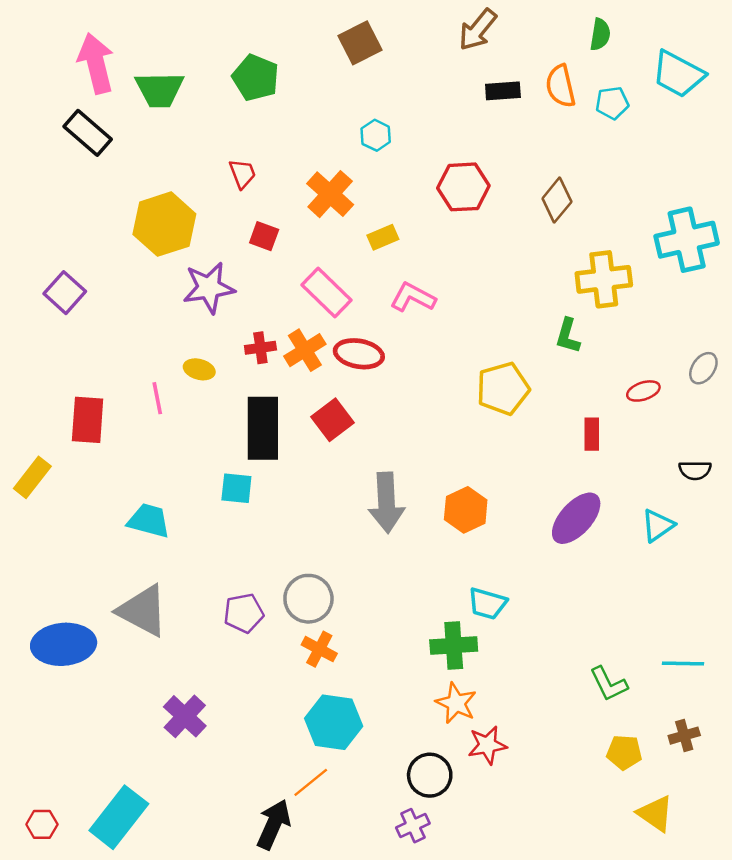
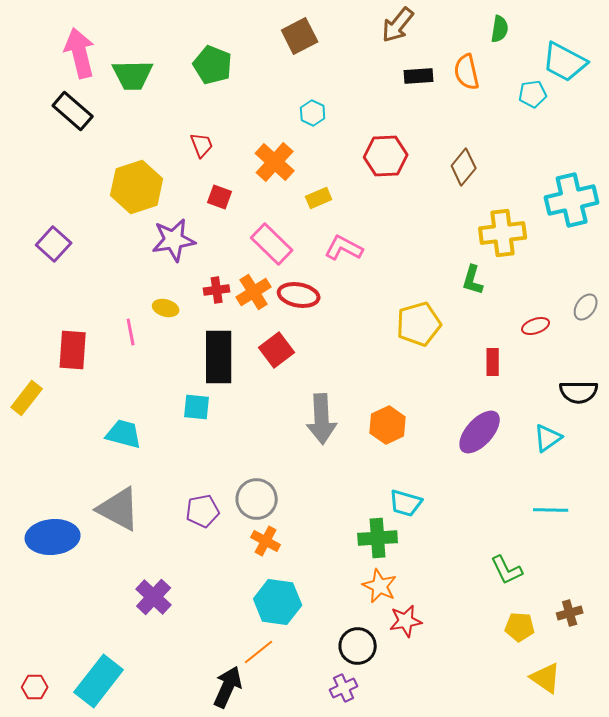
cyan pentagon: (612, 103) -> (533, 94), moved
black semicircle: (695, 470) -> (579, 392), size x1.4
cyan line: (683, 663) -> (551, 510), moved

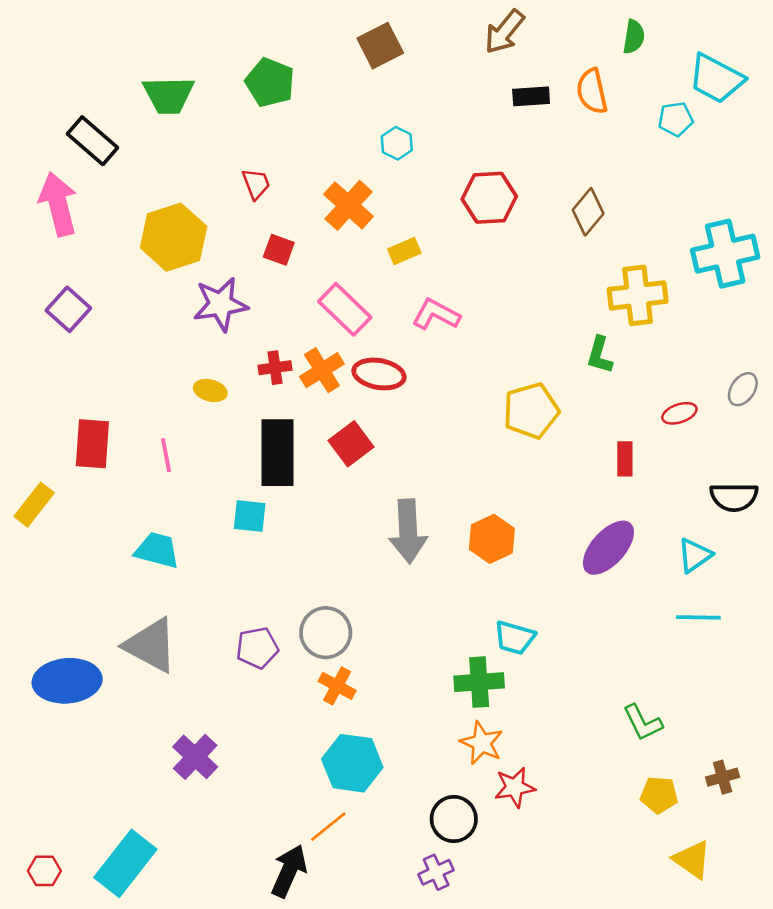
pink arrow: (80, 53) -> (58, 204), moved
pink line: (131, 332) -> (166, 455), moved
cyan line: (551, 510) -> (698, 617), moved

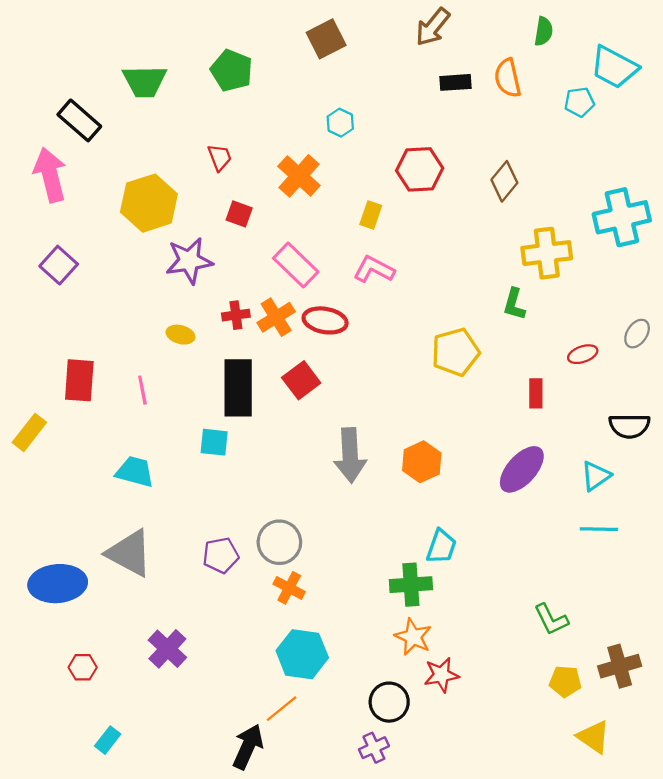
yellow rectangle: (404, 251) -> (371, 215), moved, turned -48
cyan trapezoid: (515, 638) -> (441, 547), turned -87
brown cross: (723, 777) -> (620, 666), size x1.5
cyan rectangle: (125, 863) -> (108, 740), size x0.5
red hexagon: (44, 871) -> (83, 667), moved

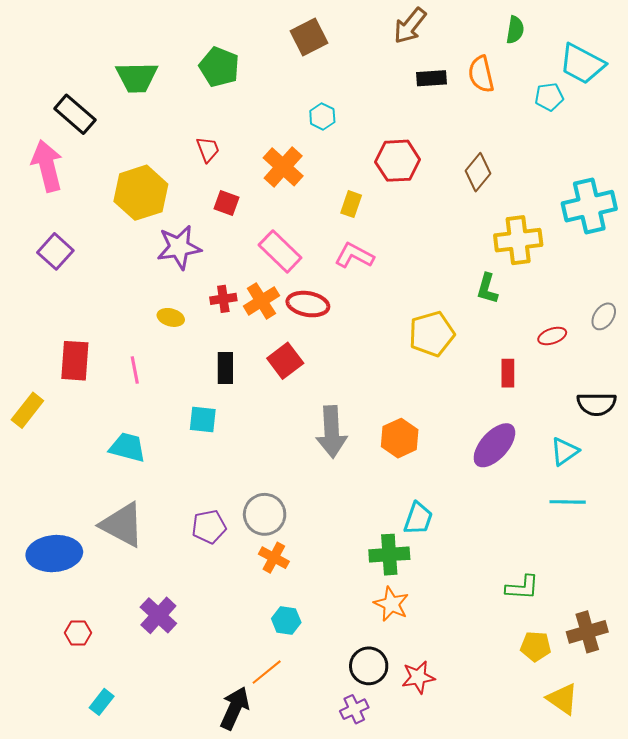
black rectangle: (238, 388) -> (225, 368), size x0.6
green L-shape: (551, 619) -> (522, 588), turned -60
cyan hexagon: (302, 654) -> (286, 621), size x0.6
red star: (441, 675) -> (418, 677), moved

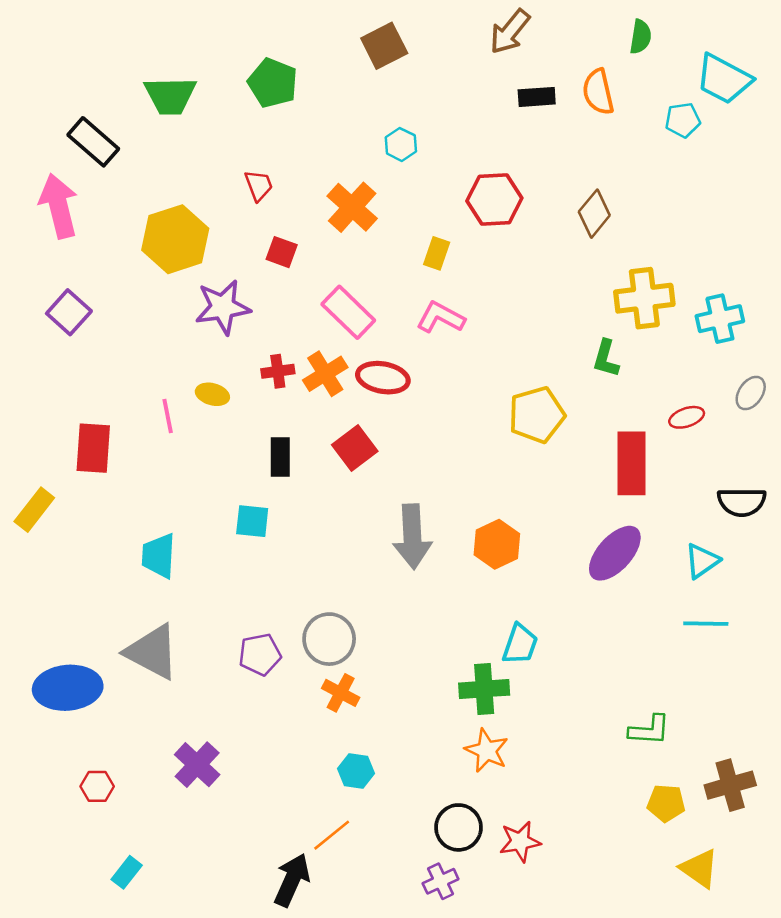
cyan cross: (589, 206) -> (720, 319), moved, size x0.7
pink line: (135, 370) -> (168, 416), moved
red rectangle: (508, 373) -> (631, 463), size x1.8
cyan trapezoid: (127, 447) -> (159, 556), turned -102

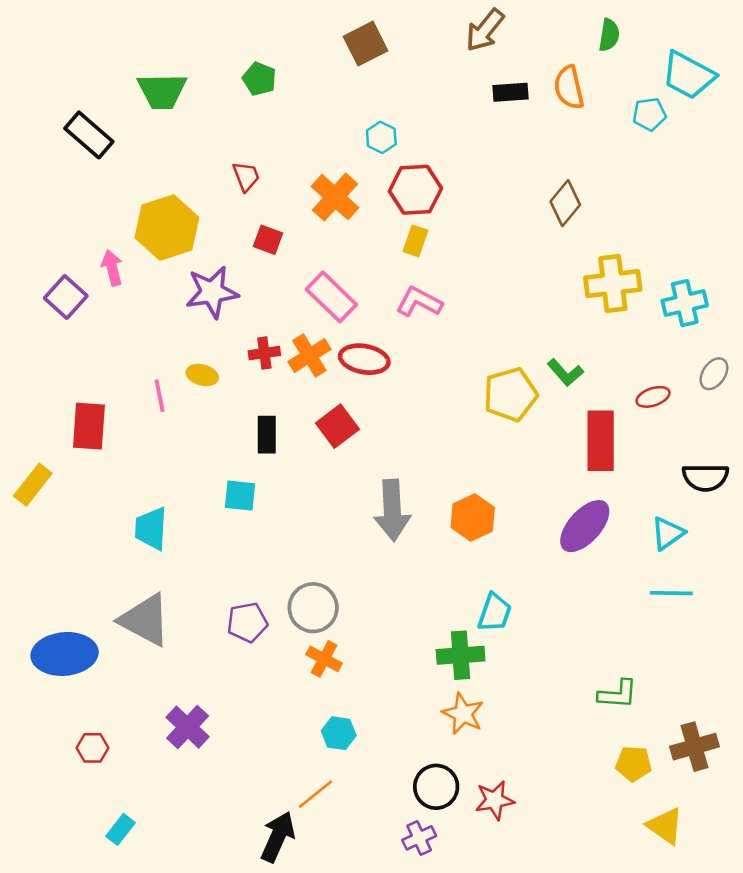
green pentagon: (273, 83) -> (259, 79), size x0.7
red hexagon: (494, 199) -> (415, 190), moved
pink arrow: (59, 206) -> (112, 268), moved, size x0.6
green L-shape: (606, 358) -> (565, 373), moved, turned -57

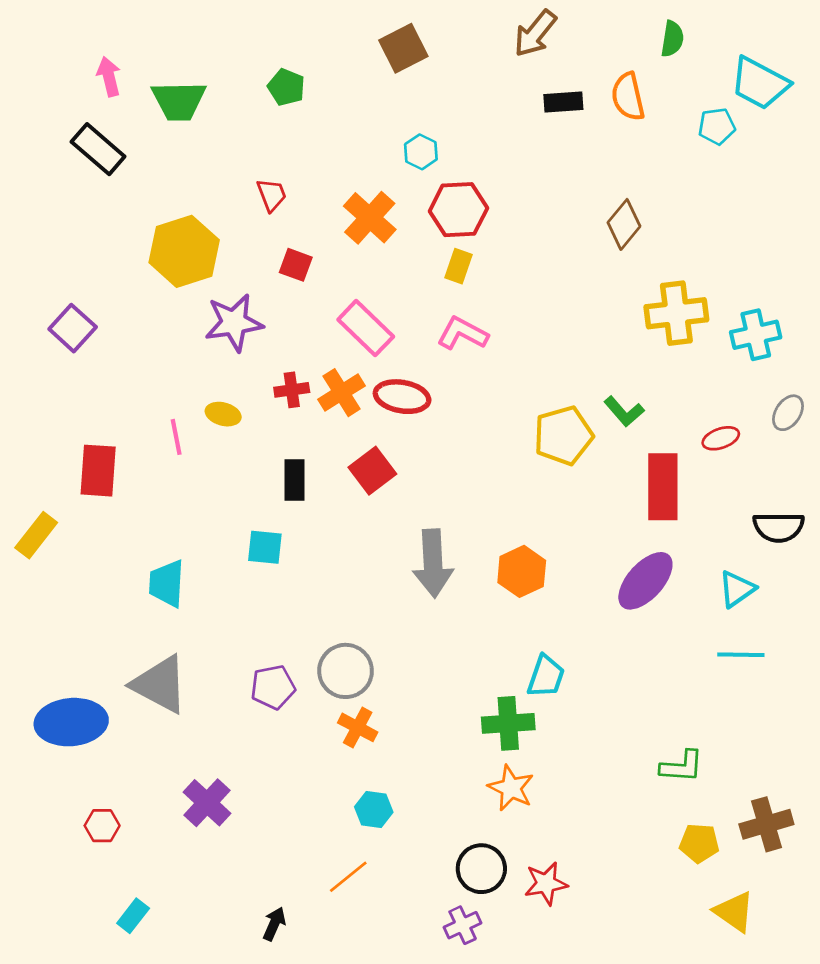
pink arrow: (112, 268) -> (109, 77), moved
black arrow: (278, 837) -> (274, 924), moved, size x0.6

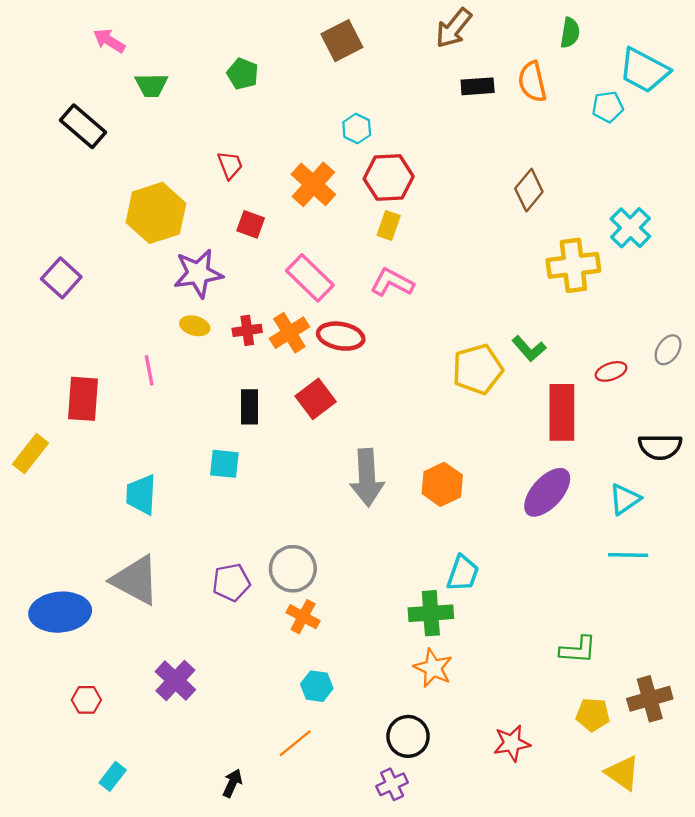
pink arrow: (109, 77) -> (109, 41), moved, turned -44
green trapezoid: (179, 101) -> (151, 85), size x0.7
cyan cross: (756, 335) -> (630, 228), moved, turned -33
yellow ellipse: (223, 414) -> (195, 326), moved
red star: (546, 883) -> (512, 743), moved

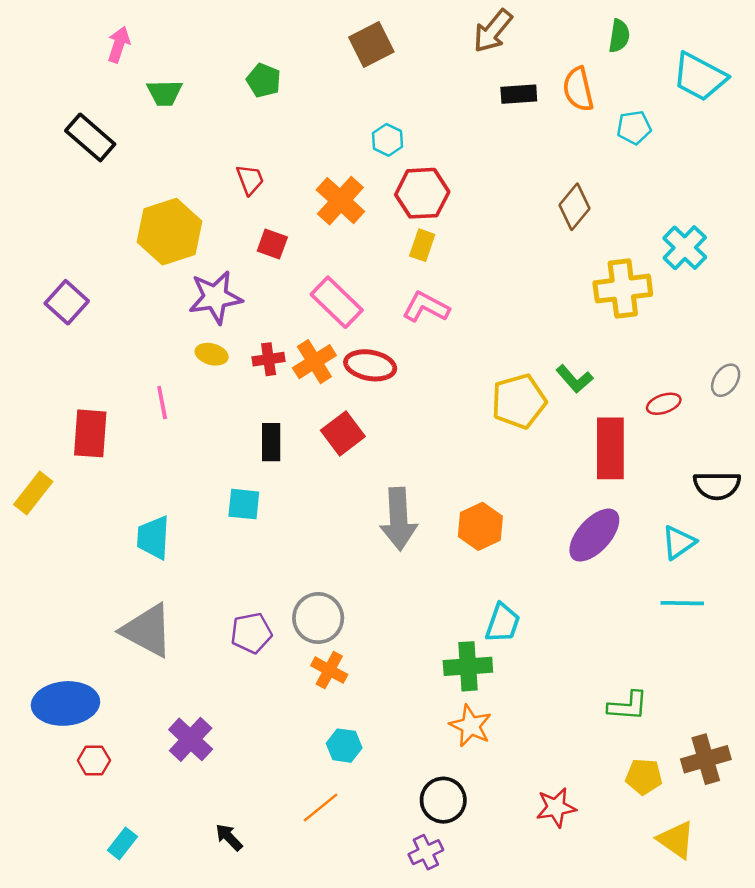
pink arrow: (109, 41) -> (119, 45), turned 76
cyan pentagon: (608, 107) -> (634, 128), moved
blue ellipse: (60, 612) -> (65, 703), moved
black arrow: (232, 783) -> (229, 837), moved, turned -68

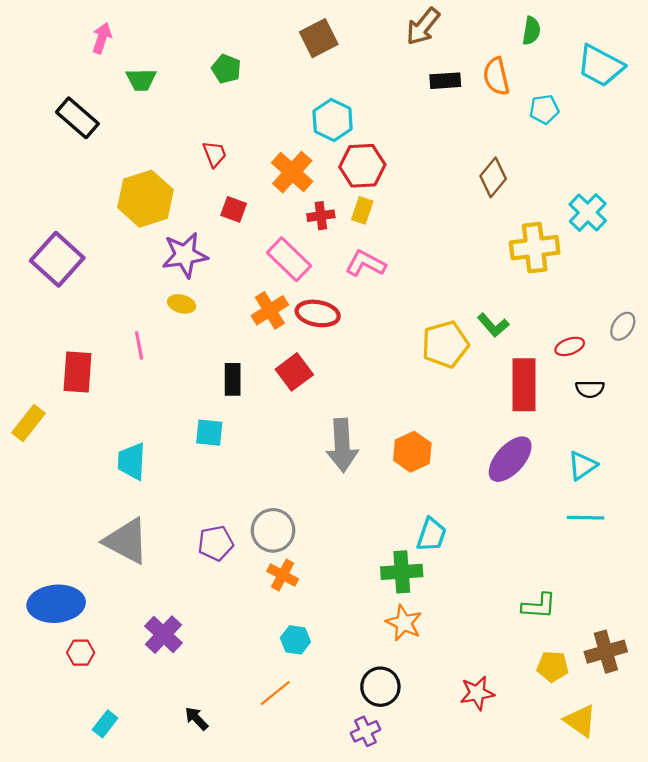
cyan hexagon: (387, 140) -> (333, 120), size x1.5
purple square: (67, 302) -> (57, 259), size x1.4
red cross: (269, 359) -> (321, 216), moved
black semicircle: (717, 485) -> (590, 389), moved, size x0.7

